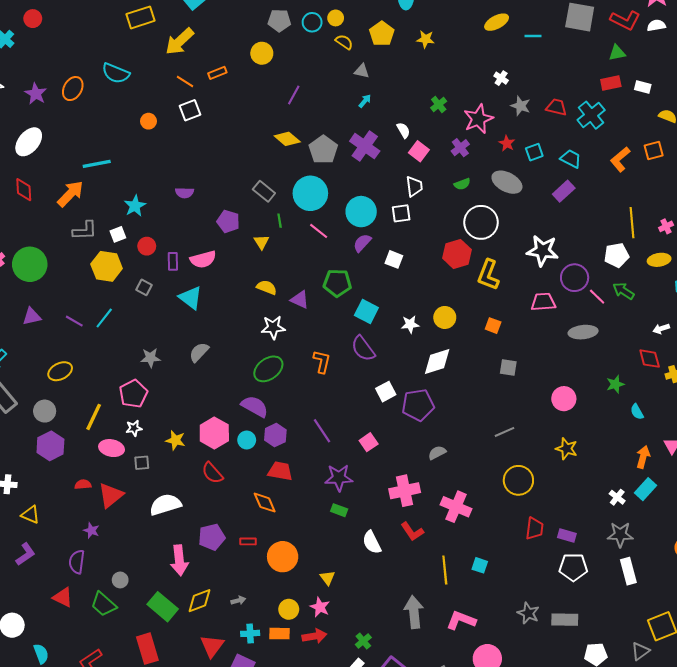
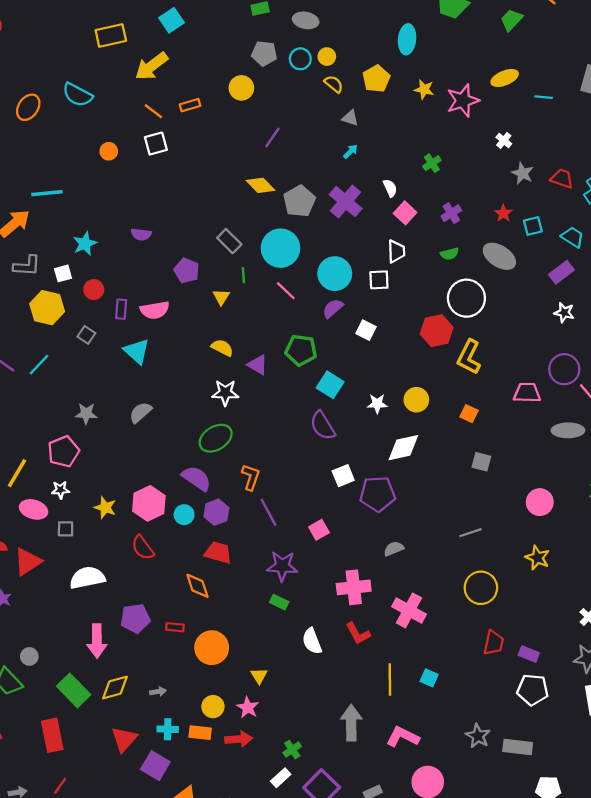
pink star: (478, 119) -> (463, 101), moved
white star: (543, 251) -> (564, 313), moved, size x0.6
orange L-shape: (322, 362) -> (251, 477), moved

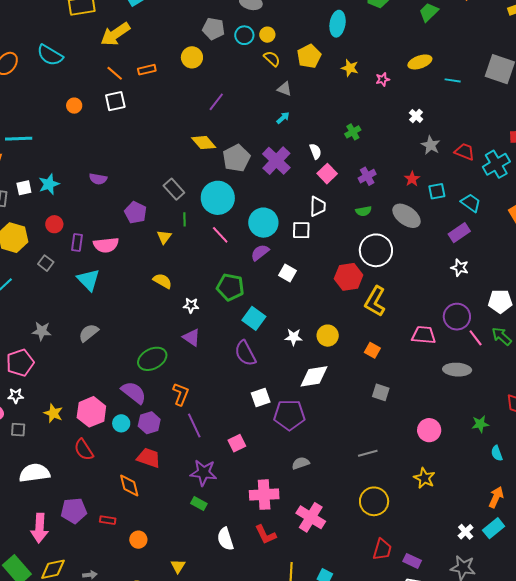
pink star: (463, 101) -> (383, 79), size x0.5
white square: (63, 273) -> (24, 188), moved
purple triangle: (258, 365) -> (192, 337), moved
white star: (225, 393) -> (191, 305), moved, size x0.7
orange circle: (212, 648) -> (138, 540), size x0.6

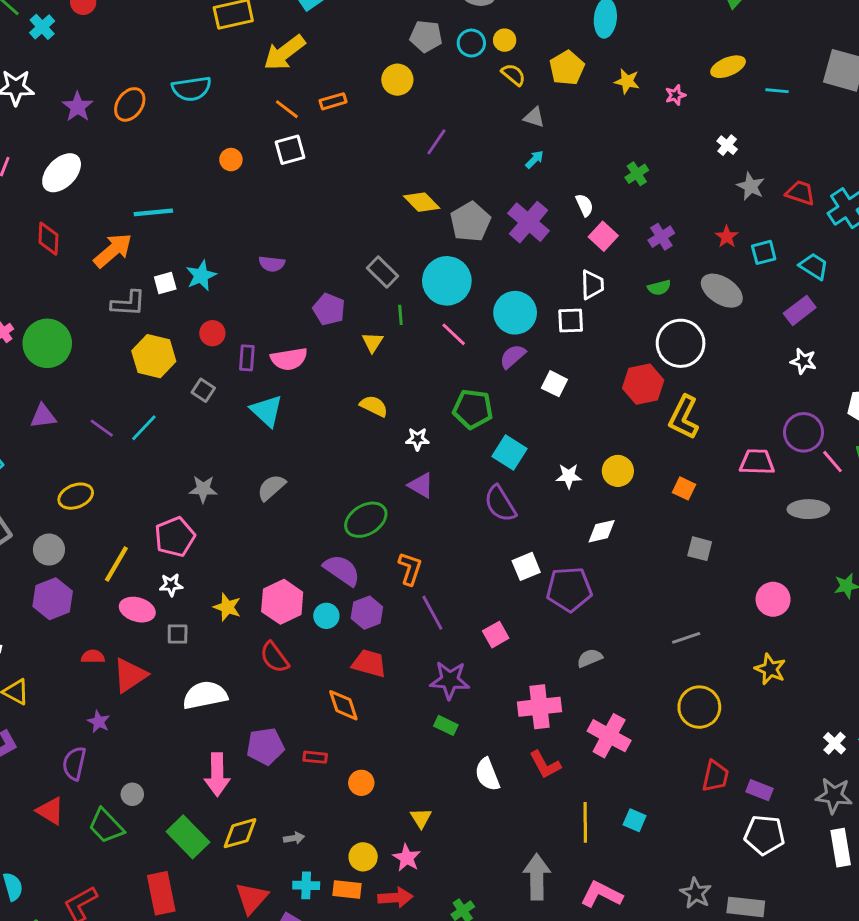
cyan semicircle: (50, 55) -> (192, 89), turned -36
white diamond: (314, 376) -> (602, 531), size x0.7

